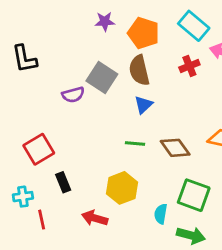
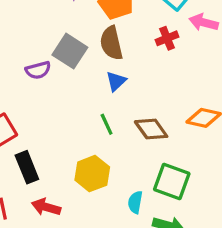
green line: (135, 143) -> (107, 124), turned 60
black rectangle: (63, 182) -> (27, 167), size x1.4
red arrow: (95, 218) -> (46, 207), moved

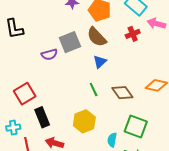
brown semicircle: (111, 43) -> (97, 37), turned -30
gray square: (70, 51) -> (70, 42), turned 35

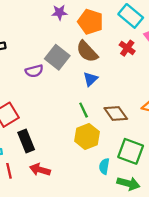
red cross: (133, 34) -> (127, 48), turned -32
gray square: (70, 42) -> (57, 57), turned -30
yellow hexagon: (84, 121) -> (87, 136), moved

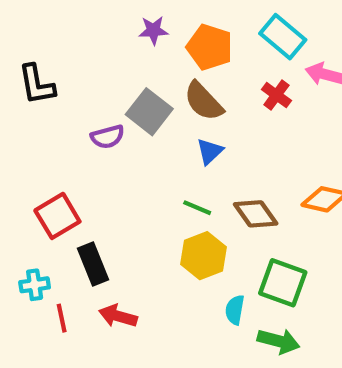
green line: (84, 110) -> (197, 208), turned -42

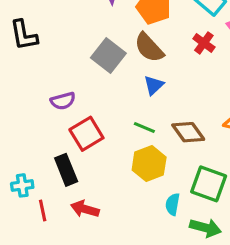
purple semicircle: (108, 137) -> (63, 101), moved
red square: (57, 216) -> (86, 134), moved

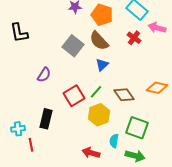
purple semicircle: (63, 101) -> (44, 75), turned -42
green line: (144, 128) -> (96, 92), turned -72
red square: (86, 134) -> (74, 96), moved
black rectangle: (66, 170) -> (46, 119), turned 36
red arrow: (85, 209) -> (91, 153), moved

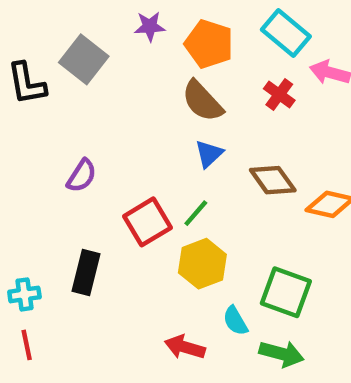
gray square: (73, 46) -> (84, 59), moved
brown diamond: (124, 95) -> (273, 180), moved
cyan semicircle: (114, 141) -> (235, 321), turned -40
red line: (31, 145) -> (27, 345), moved

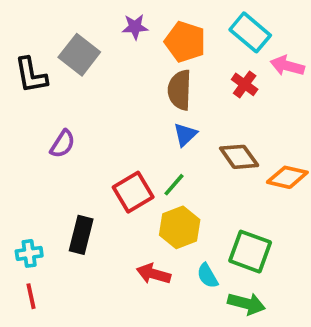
brown semicircle: (202, 101) -> (180, 90), turned 45
purple semicircle: (82, 176) -> (63, 144), moved
red arrow: (185, 347) -> (154, 274), moved

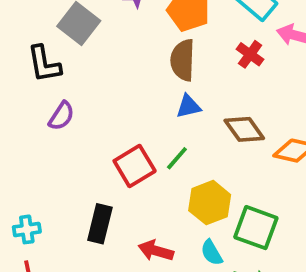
black L-shape: (31, 75) -> (44, 64), moved
blue triangle: (185, 135) -> (188, 106), turned 30
yellow hexagon: (180, 227) -> (210, 203), moved
black rectangle: (81, 235) -> (100, 224), moved

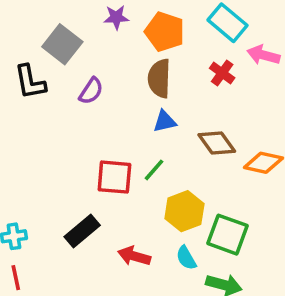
purple semicircle: (61, 116) -> (91, 91), moved
red square: (135, 166) -> (114, 177), turned 36
black rectangle: (100, 224) -> (82, 231), turned 36

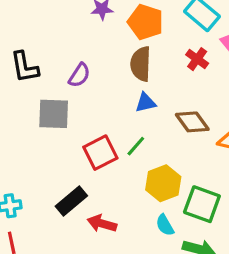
gray square: (62, 44) -> (54, 114), moved, turned -36
red square: (114, 177) -> (100, 153), turned -32
red arrow: (134, 256) -> (102, 224), moved

